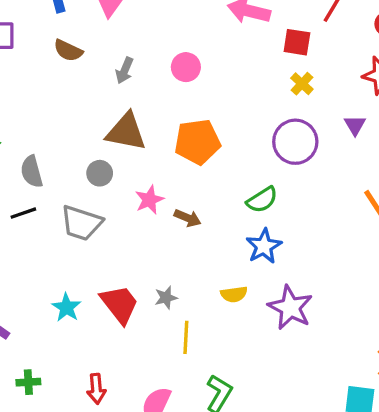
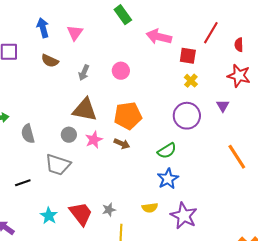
pink star: (149, 200) -> (94, 140), moved
black line: (23, 213) -> (23, 183), moved
brown arrow: (188, 218) -> (122, 144), moved

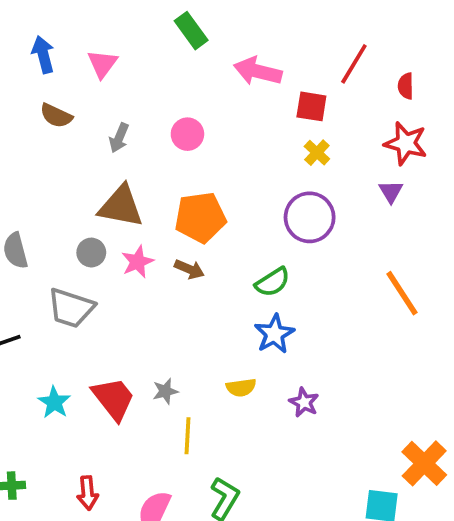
purple triangle: (223, 106) -> (391, 191), moved
purple star: (184, 216) -> (304, 402), size x0.6

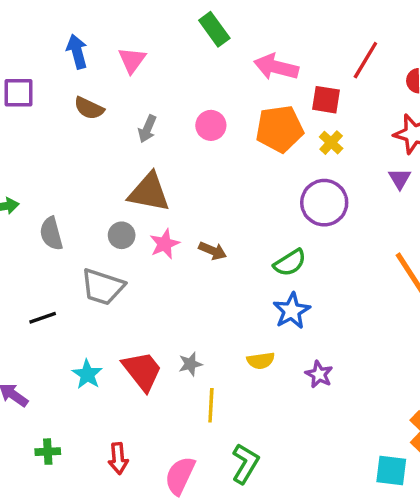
orange pentagon: (200, 217) -> (280, 129), moved

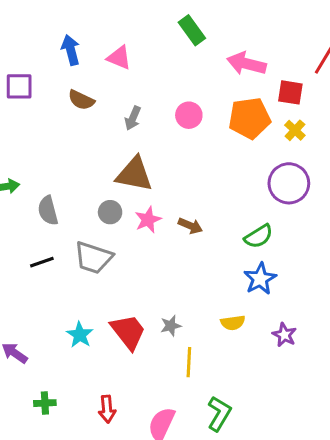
pink triangle: (132, 60) -> (119, 58), turned -44
black line: (43, 318) -> (42, 262), moved

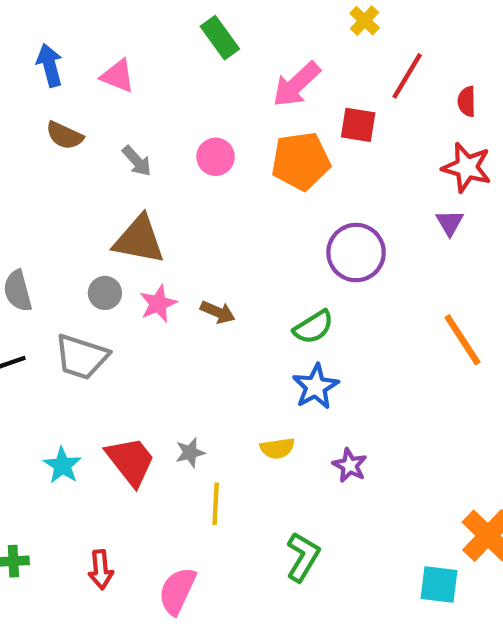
pink arrow: (246, 64) -> (296, 84), turned -57
gray arrow: (133, 118) -> (137, 161), turned -65
yellow cross: (295, 130) -> (365, 21), moved
green L-shape: (219, 414) -> (303, 557), moved

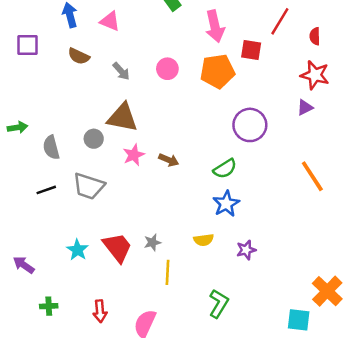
pink arrow: (296, 84) -> (215, 26), turned -60
purple triangle: (450, 223) -> (305, 107), turned 35
gray circle: (105, 293) -> (94, 139), moved
purple star: (350, 465) -> (246, 250), turned 30

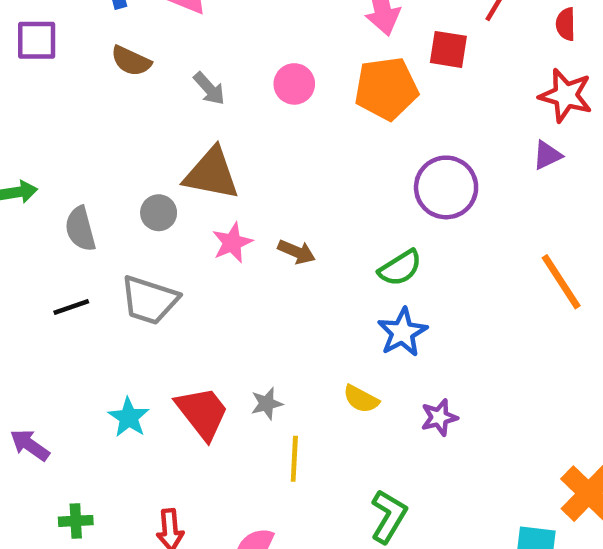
yellow semicircle: (204, 240) -> (361, 399), turned 36

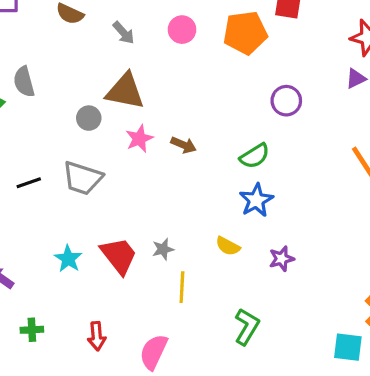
purple circle: (446, 187) -> (286, 101), size x0.7
gray semicircle: (80, 229) -> (24, 82), moved

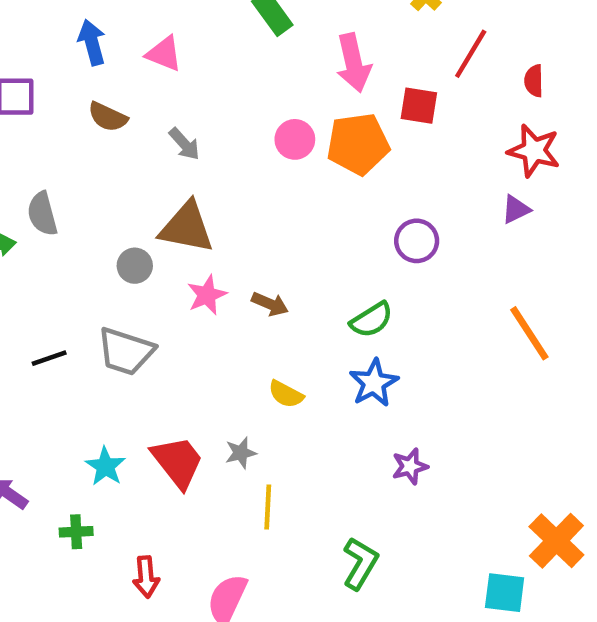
pink circle: (182, 30) -> (295, 139), moved
yellow semicircle: (228, 246) -> (286, 394), moved
green cross: (32, 330) -> (76, 532), moved

